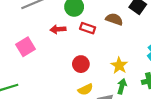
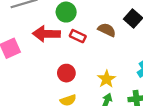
red arrow: (58, 29) -> (46, 34), size x1.6

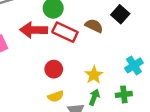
red rectangle: (78, 36) -> (65, 32), size x1.5

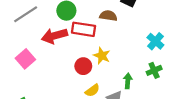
yellow star: (94, 75) -> (102, 56), moved

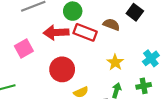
yellow star: (102, 56) -> (115, 62), moved
red circle: (83, 66) -> (62, 69), moved, size x1.5

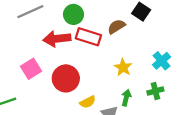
brown semicircle: (111, 25) -> (116, 27), turned -49
pink square: (24, 48) -> (31, 69), moved

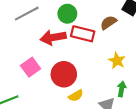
yellow semicircle: (88, 102) -> (76, 96), moved

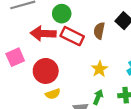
brown semicircle: (108, 23) -> (99, 31), turned -56

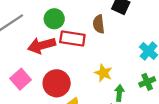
yellow star: (99, 69) -> (103, 73), moved

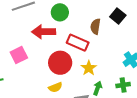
red rectangle: (72, 39) -> (78, 43), moved
red circle: (57, 83) -> (60, 63), moved

